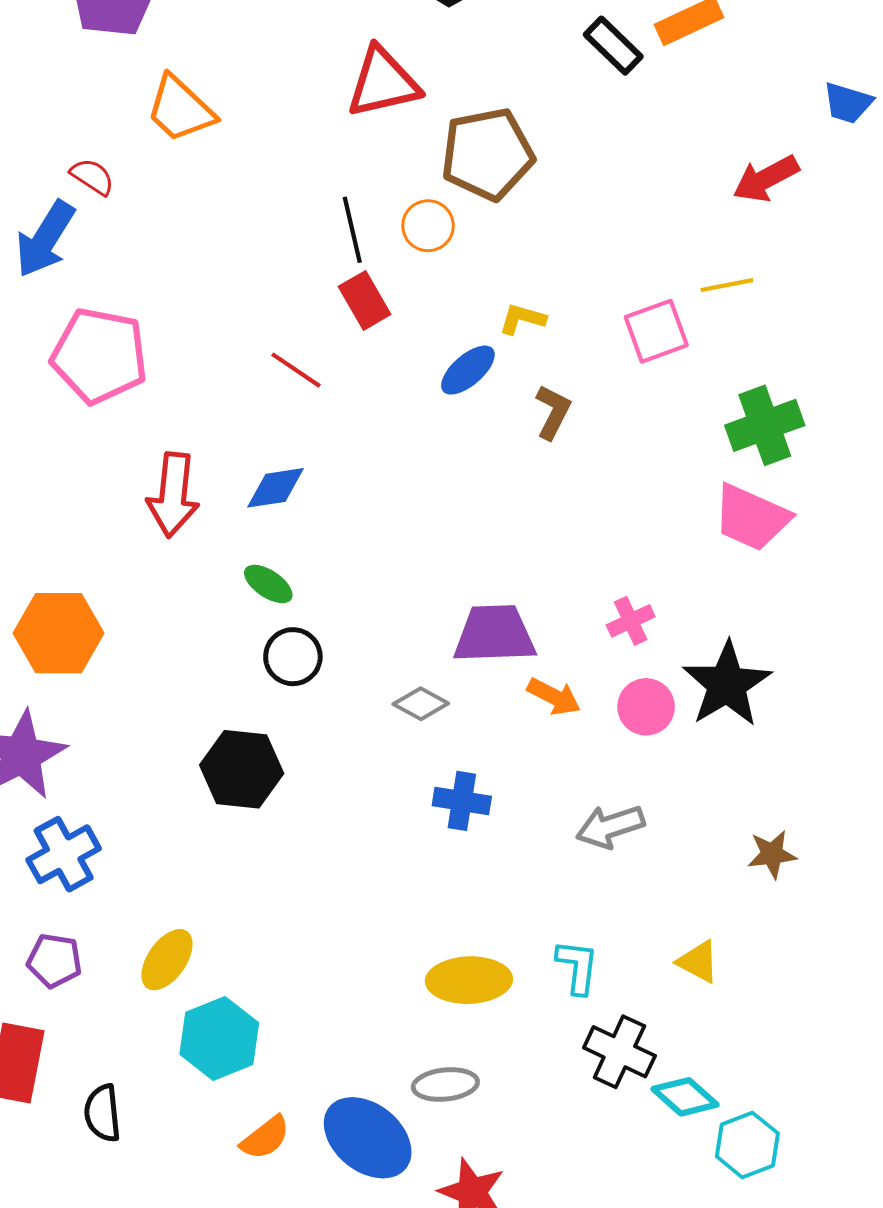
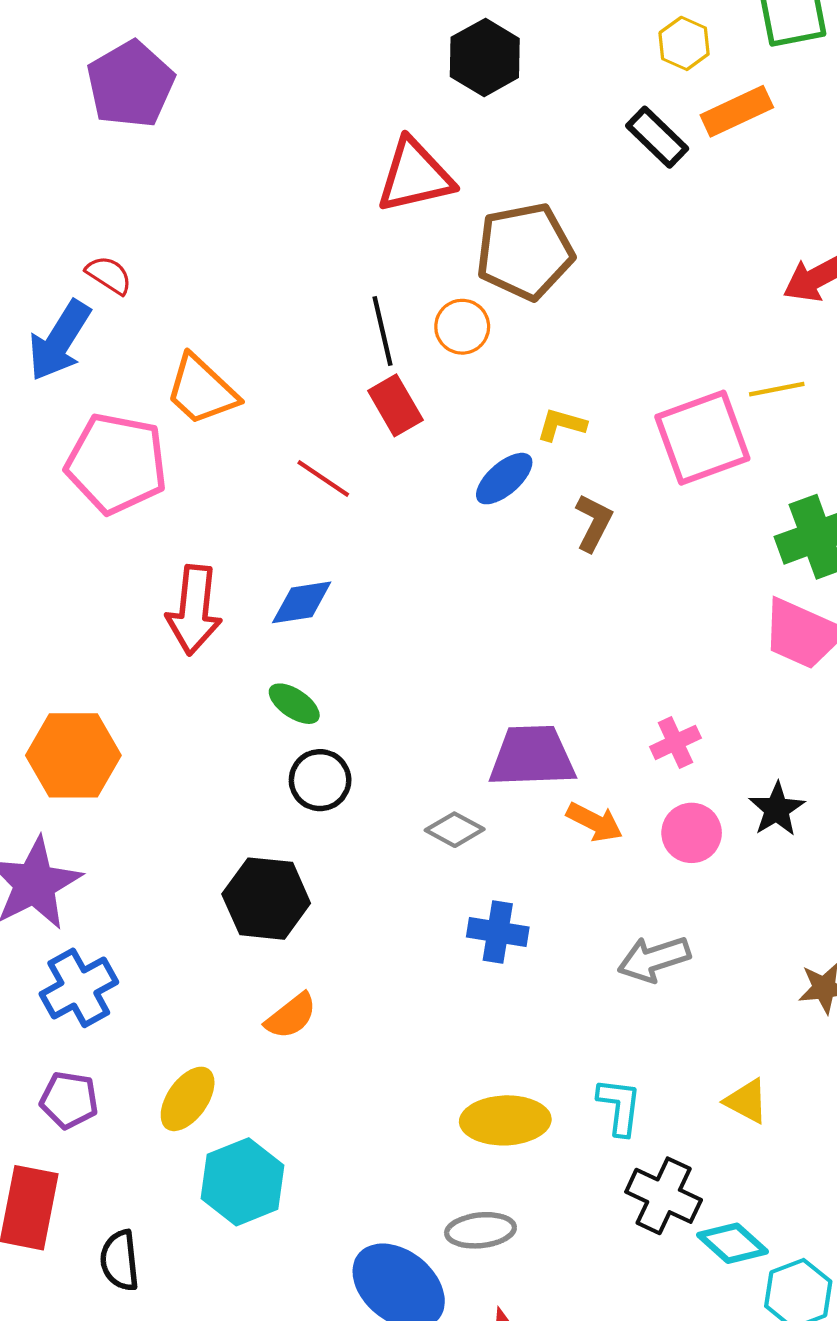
orange trapezoid: (180, 109) -> (202, 390), moved
pink square: (656, 331) -> (702, 438), size x1.4
black star: (727, 684) -> (777, 809), size x0.6
orange semicircle: (265, 1138) -> (291, 1016), moved

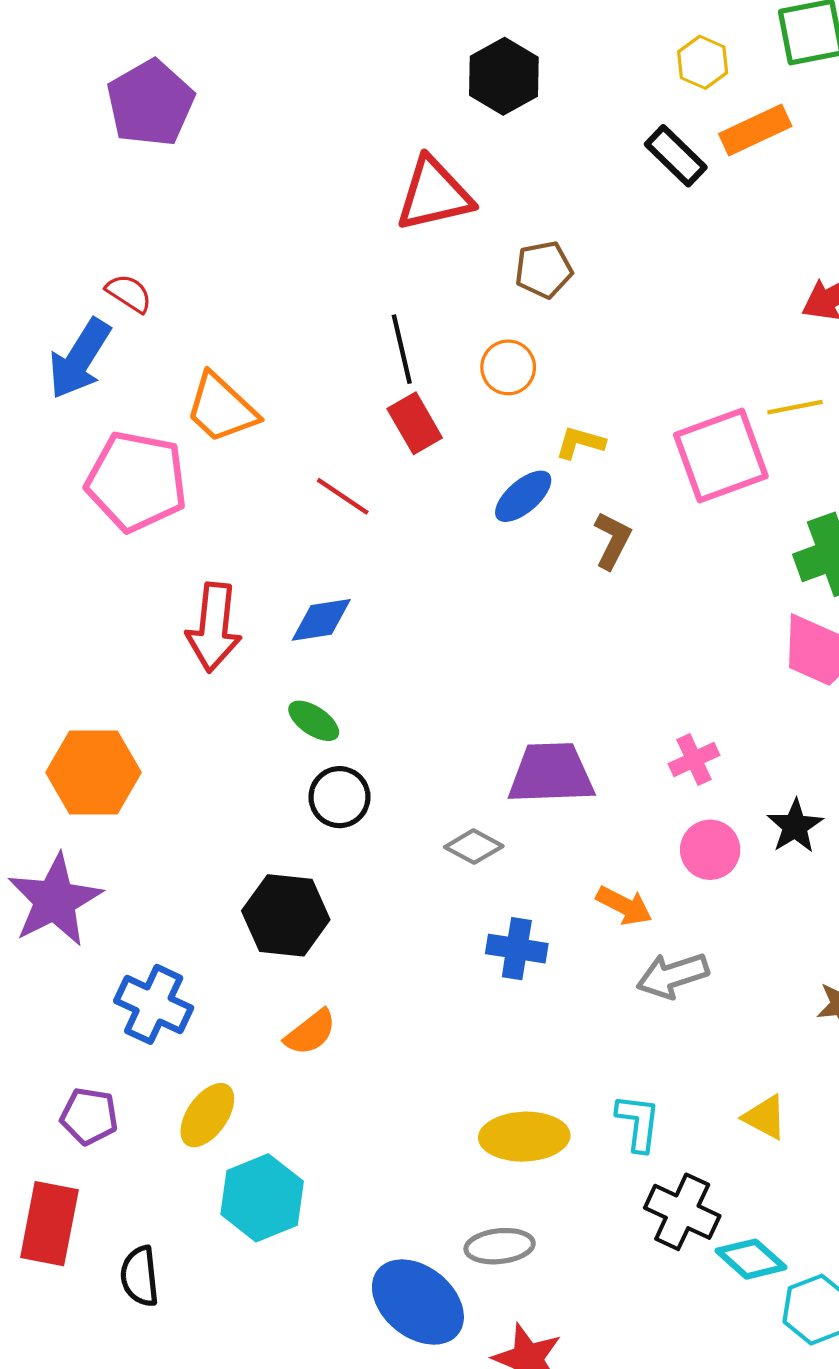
brown pentagon: (525, 251) -> (544, 270), size x0.6
orange circle: (462, 327) -> (508, 367), moved
orange arrow: (595, 822) -> (624, 906), moved
blue cross: (79, 988) -> (154, 1004), moved, turned -36

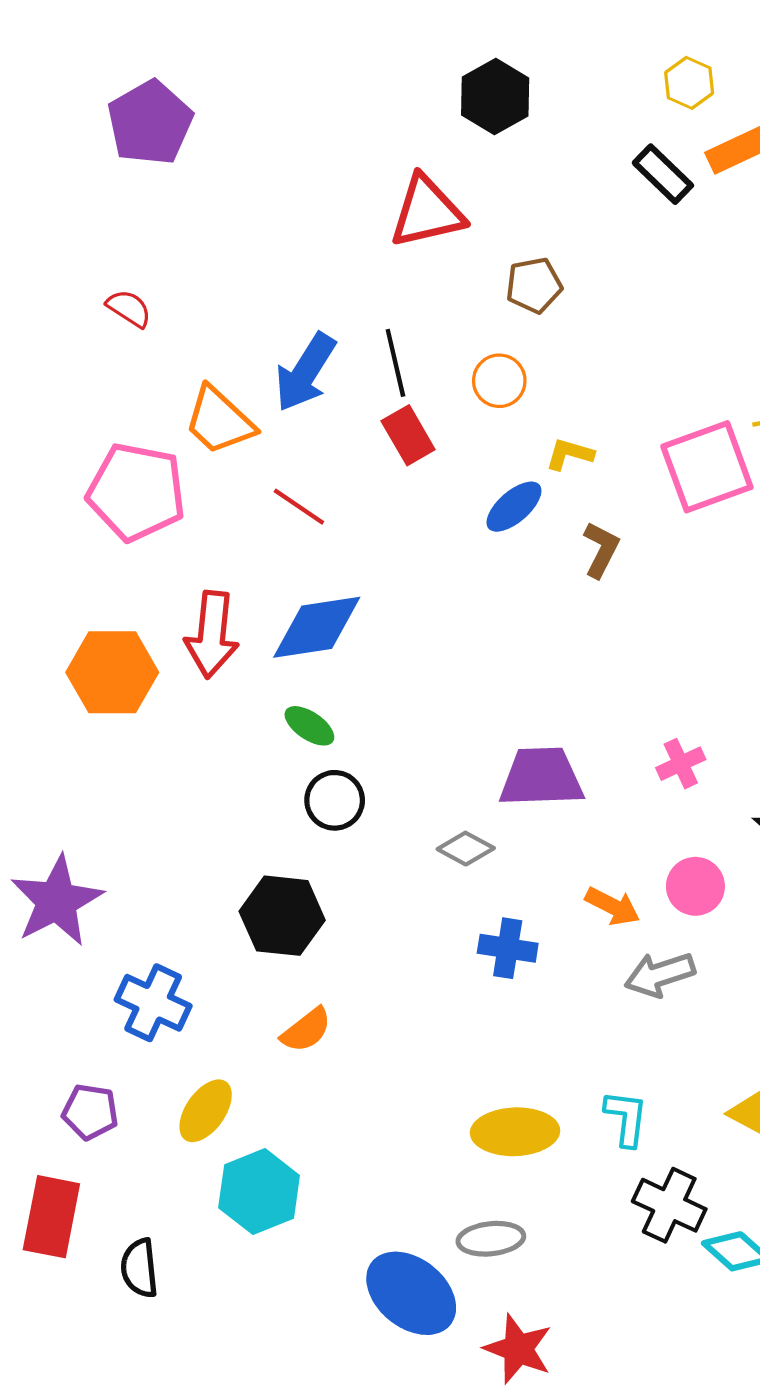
blue arrow: (80, 359) -> (305, 372), moved
red line: (343, 496) -> (299, 507), moved
blue diamond: (321, 620) -> (317, 627), size x1.5
orange hexagon: (93, 772) -> (112, 672), moved
pink circle: (710, 850) -> (695, 886), moved

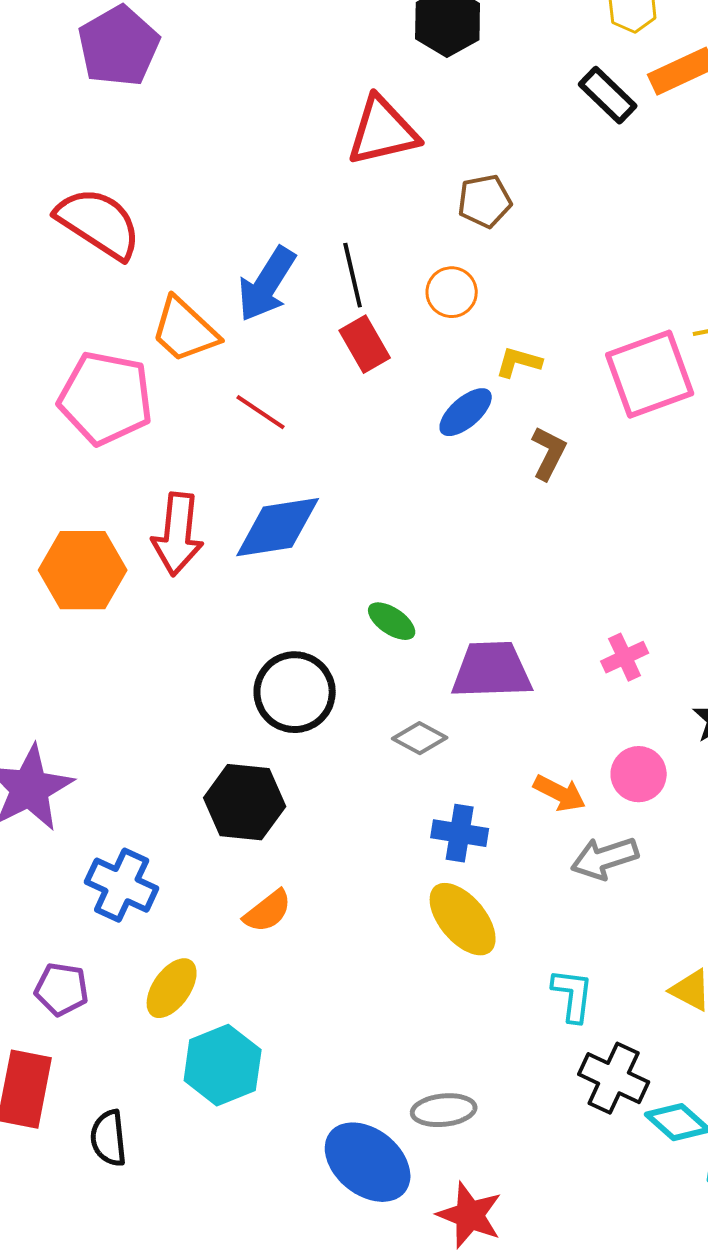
red semicircle: (129, 308) -> (99, 223), size x2.0
green ellipse: (309, 726) -> (392, 621), moved
black circle: (335, 800) -> (295, 692), size x1.4
yellow ellipse: (515, 1132) -> (463, 919), moved, turned 52

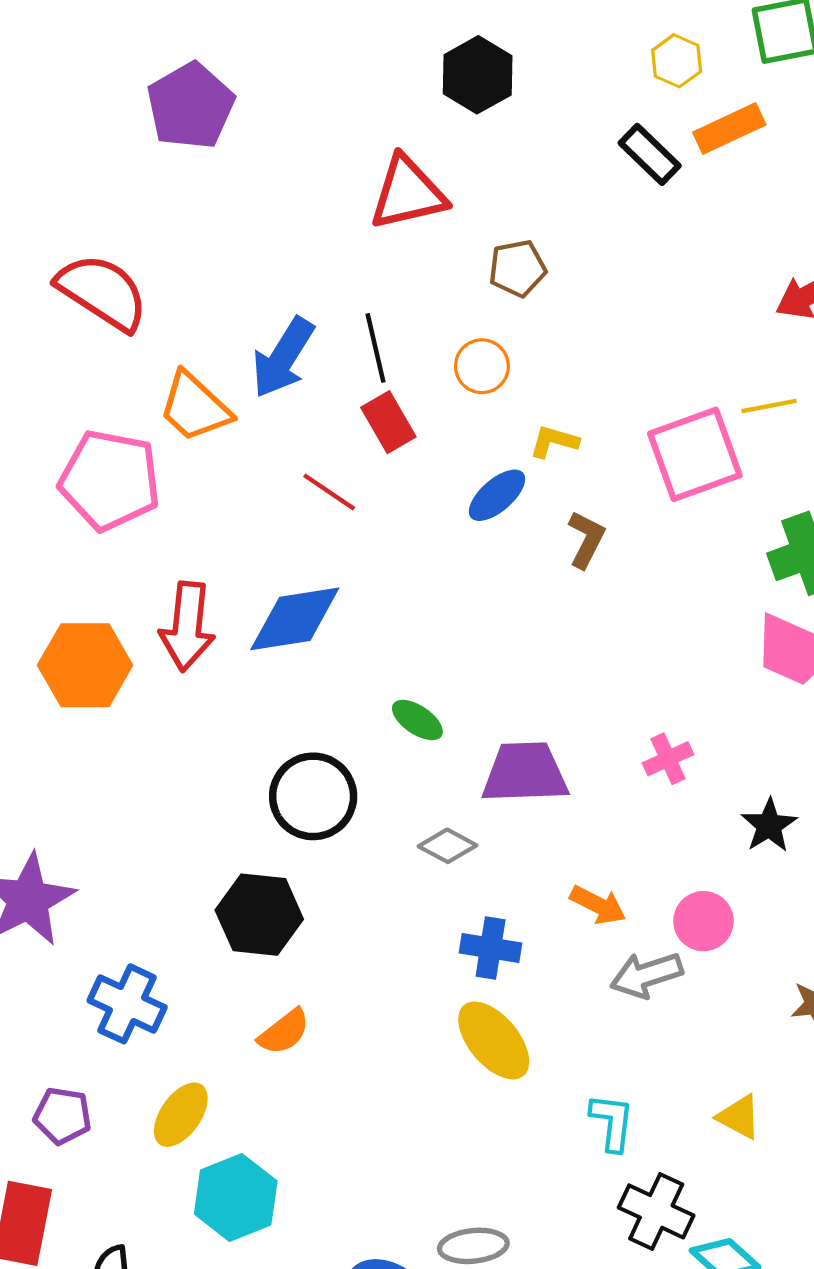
purple pentagon: (119, 46) -> (190, 106), moved
red line: (261, 412) -> (329, 492), moved
pink circle: (639, 774) -> (703, 921), moved

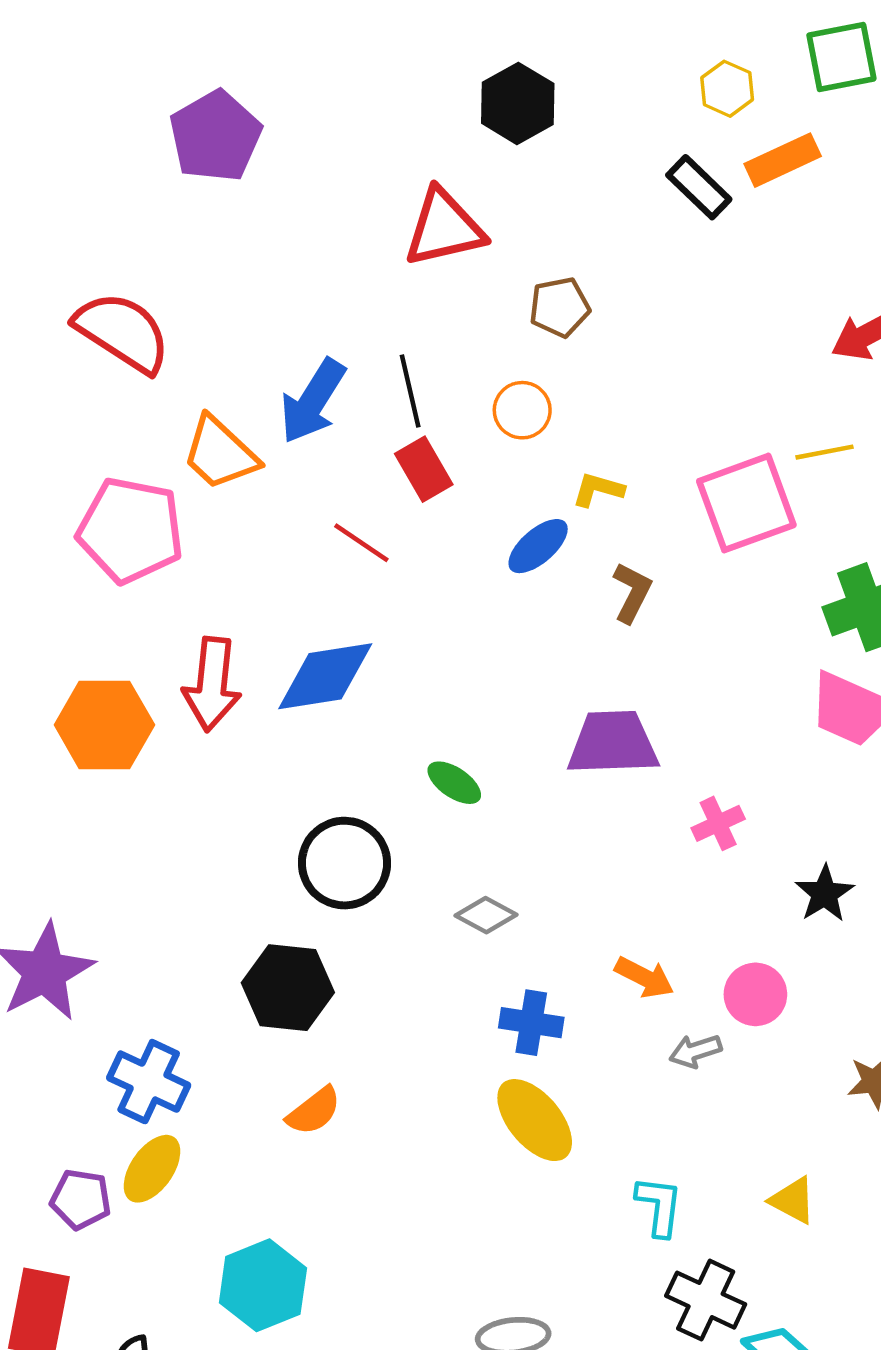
purple trapezoid: (525, 773) -> (613, 743), moved
gray arrow: (646, 975) -> (695, 1051), size x0.7
yellow ellipse: (181, 1115) -> (152, 1169), moved

